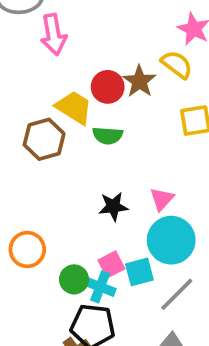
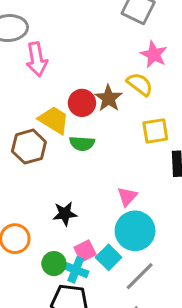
black star: (113, 207) -> (65, 214), moved
cyan square: (139, 272) -> (109, 257), turned -30

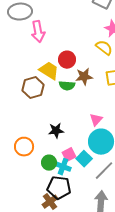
brown star: (109, 98) -> (84, 77), moved, turned 30

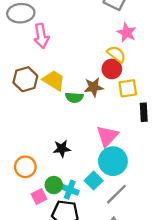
red circle: (67, 60) -> (112, 69), moved
brown hexagon: (33, 88) -> (25, 79), moved
pink triangle: (96, 120) -> (107, 136), size x1.5
pink square: (69, 155) -> (39, 196), moved

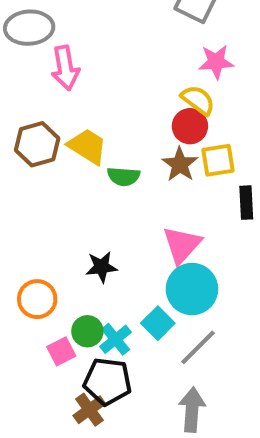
pink star: (127, 33) -> (216, 62), turned -30
brown star: (94, 87) -> (180, 164), moved, turned -30
cyan cross: (70, 190) -> (116, 339), turned 30

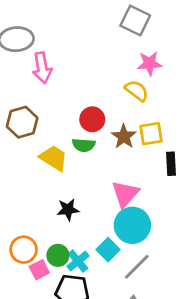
red circle: (190, 126) -> (92, 119), moved
yellow trapezoid: (87, 146) -> (54, 158), moved
orange circle: (37, 299) -> (24, 250), moved

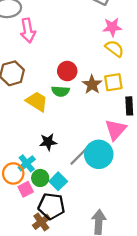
yellow semicircle: (137, 91) -> (115, 49), moved
pink triangle: (125, 194) -> (116, 130), moved
cyan square: (108, 250) -> (58, 181), moved
cyan cross: (78, 261) -> (27, 163), moved
gray line: (137, 267) -> (80, 155), moved

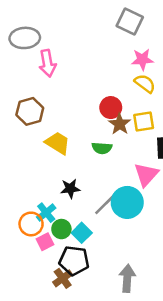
red circle: (67, 71) -> (111, 108), moved
green semicircle: (60, 91) -> (102, 148), moved

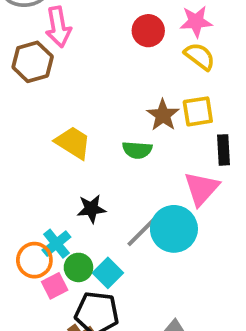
red circle: (111, 108) -> (148, 31), moved
brown hexagon: (30, 111) -> (33, 62), moved

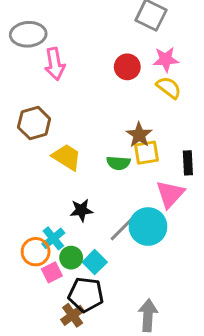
brown hexagon: (33, 62) -> (34, 123), moved
yellow square: (198, 111) -> (146, 153), moved

